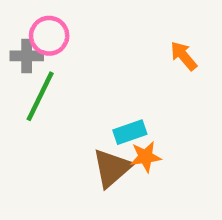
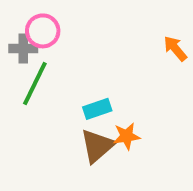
orange arrow: (184, 56) -> (175, 48), moved
cyan rectangle: (130, 132) -> (97, 109), moved

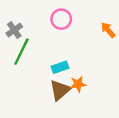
pink circle: (43, 31) -> (61, 19), moved
gray cross: (23, 48) -> (14, 30), turned -35

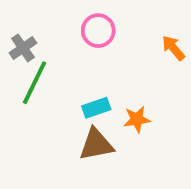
orange star: (78, 84) -> (137, 119), moved
brown triangle: (60, 90) -> (96, 144), turned 30

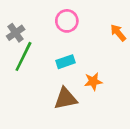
cyan rectangle: (96, 108) -> (66, 62), moved

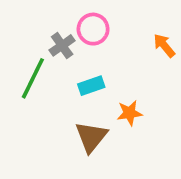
gray cross: (16, 33) -> (62, 45), moved
brown triangle: (66, 99) -> (91, 137), turned -40

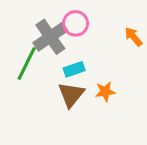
gray cross: (62, 45) -> (50, 37), size x1.6
brown triangle: (91, 137) -> (71, 95), moved

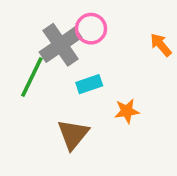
brown triangle: (71, 95) -> (73, 134), moved

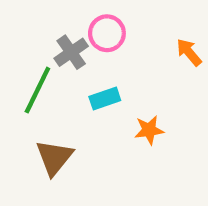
gray cross: (61, 45) -> (71, 52), size x0.7
brown triangle: (73, 134) -> (54, 157), moved

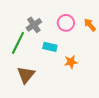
pink circle: (107, 33) -> (66, 23), moved
cyan rectangle: (105, 99) -> (50, 47), turned 32

